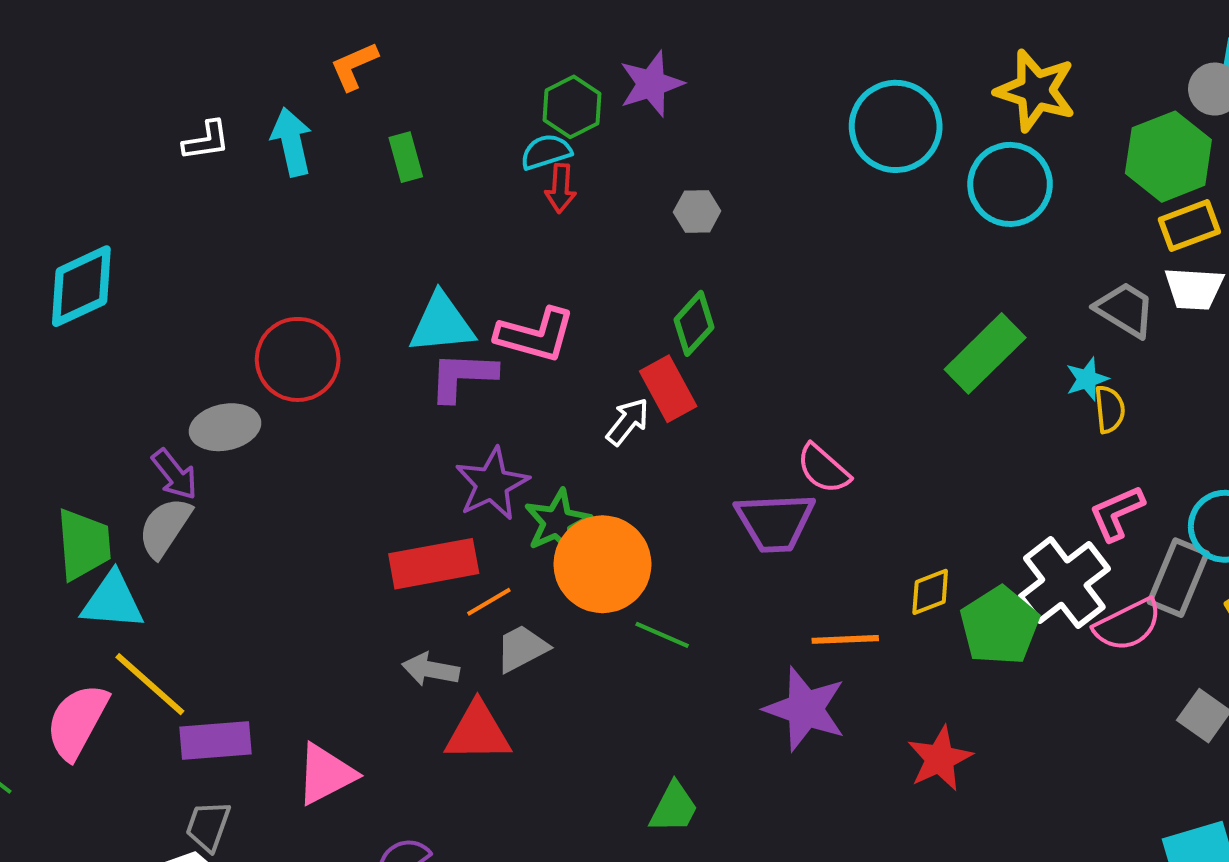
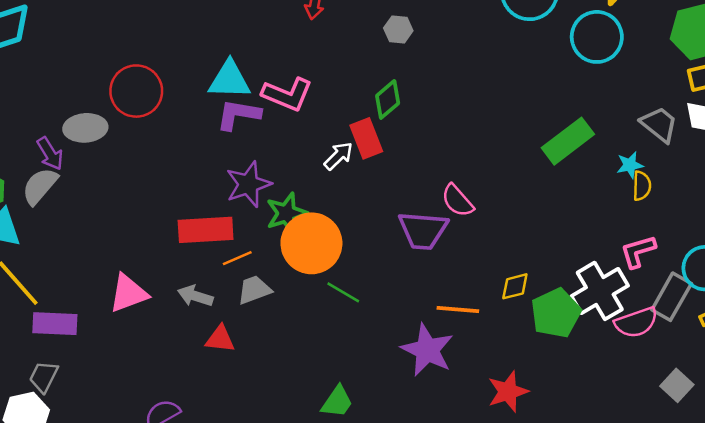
red triangle: (478, 732) -> (220, 339), size x0.7
pink triangle: (326, 774) -> (128, 293), moved

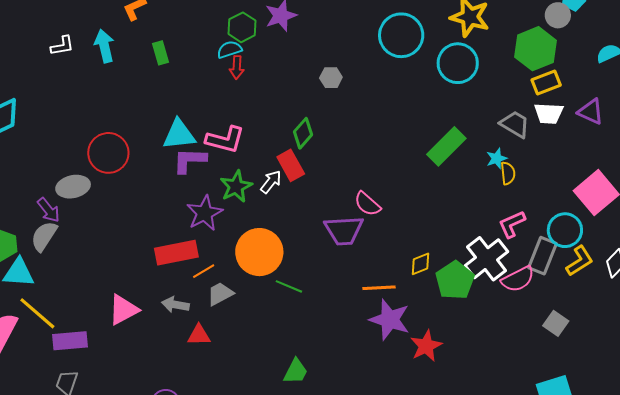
gray hexagon: (398, 29) -> (331, 78), moved
green star: (286, 213) -> (236, 186), moved
purple star: (427, 350) -> (390, 320), moved

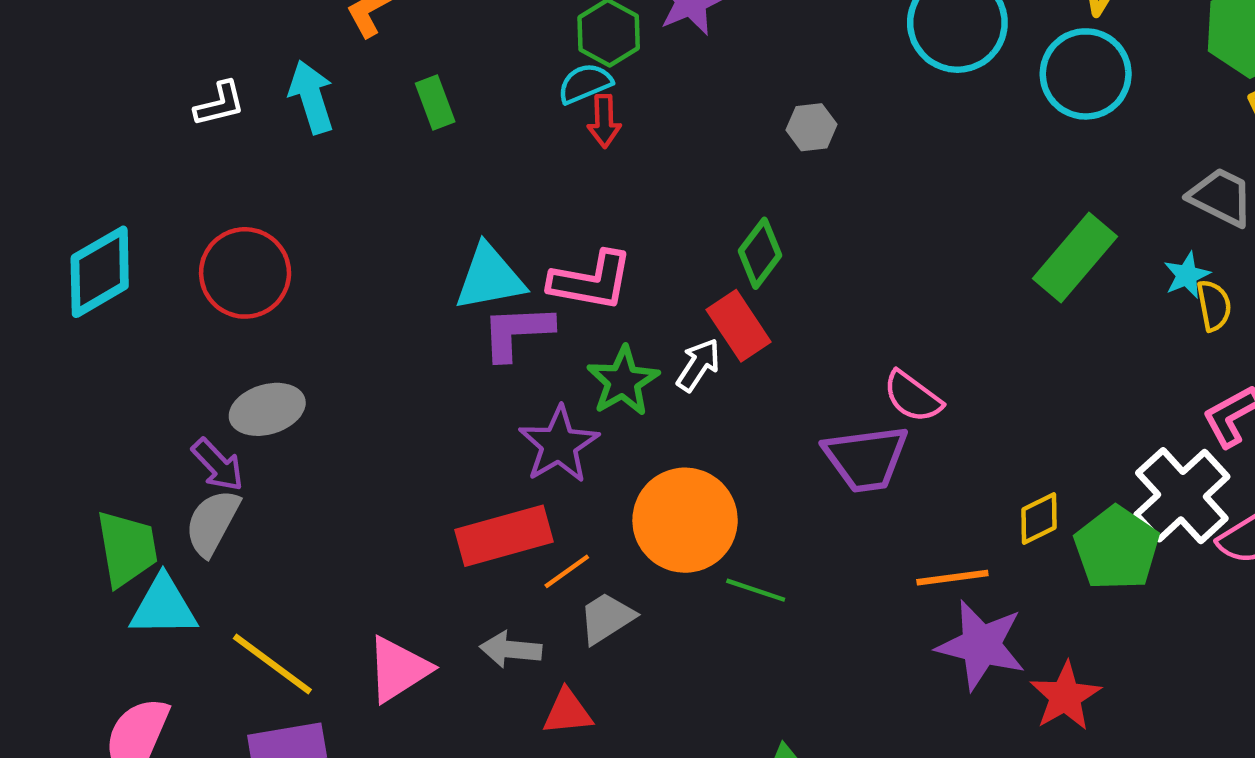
red circle: (108, 153) -> (245, 273), moved
yellow line: (37, 313) -> (272, 664), moved

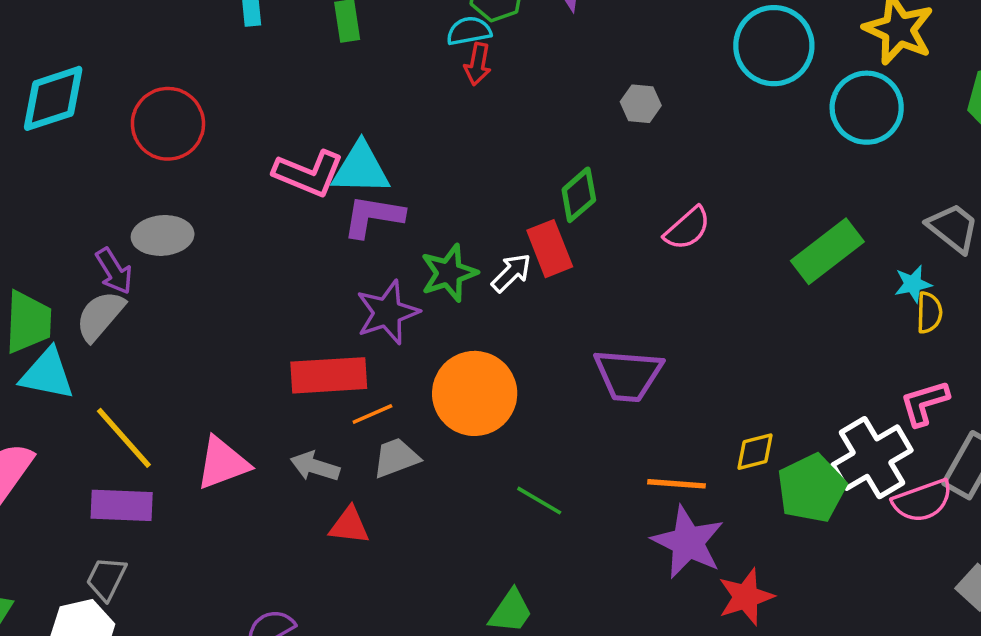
pink L-shape: (591, 281) -> (309, 173), moved
pink semicircle: (913, 397) -> (687, 228), moved, turned -90
green line: (756, 590) -> (539, 501), moved

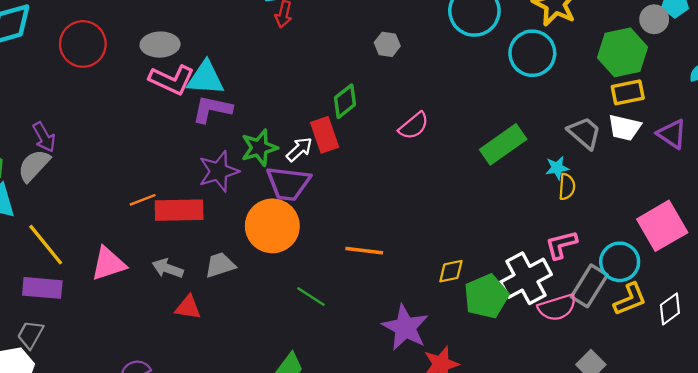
gray ellipse: (163, 235) -> (160, 45), moved
purple trapezoid: (628, 375) -> (288, 183), moved
orange line: (372, 414) -> (143, 200), moved
orange line: (677, 484) -> (364, 251), moved

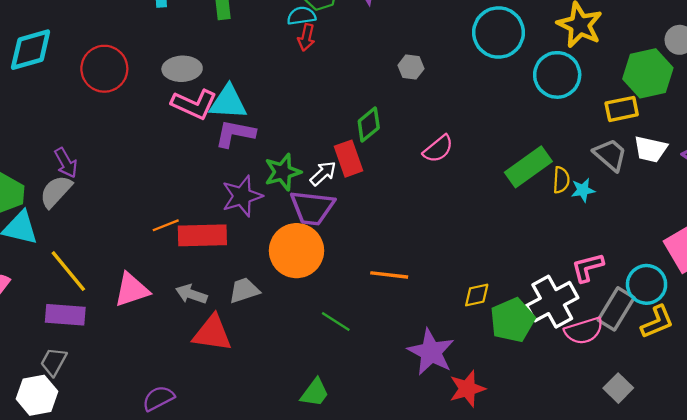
yellow rectangle: (628, 92) -> (622, 109), moved
yellow semicircle: (567, 187) -> (561, 180), moved
red triangle: (188, 307) -> (212, 333), size x1.5

